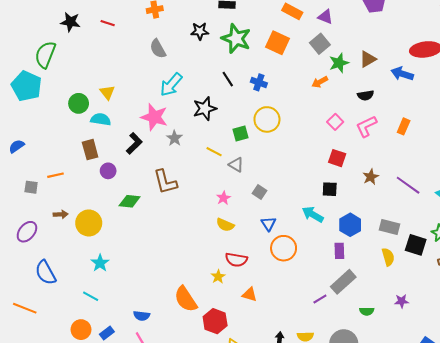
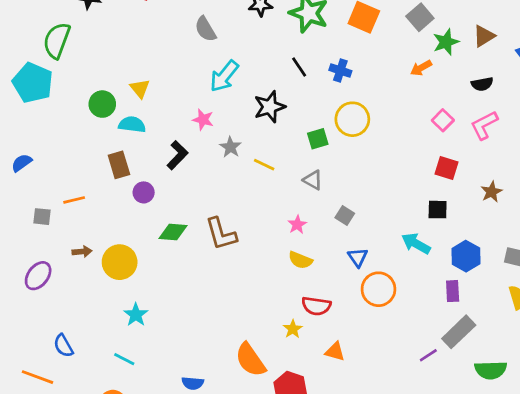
pink star: (154, 117) -> (203, 120), size x0.6
yellow line: (214, 152) -> (264, 165), moved
brown L-shape: (165, 182) -> (221, 234), moved
blue semicircle: (46, 273) -> (63, 346), moved, size x0.7
green semicircle: (367, 311) -> (491, 370), size x1.6

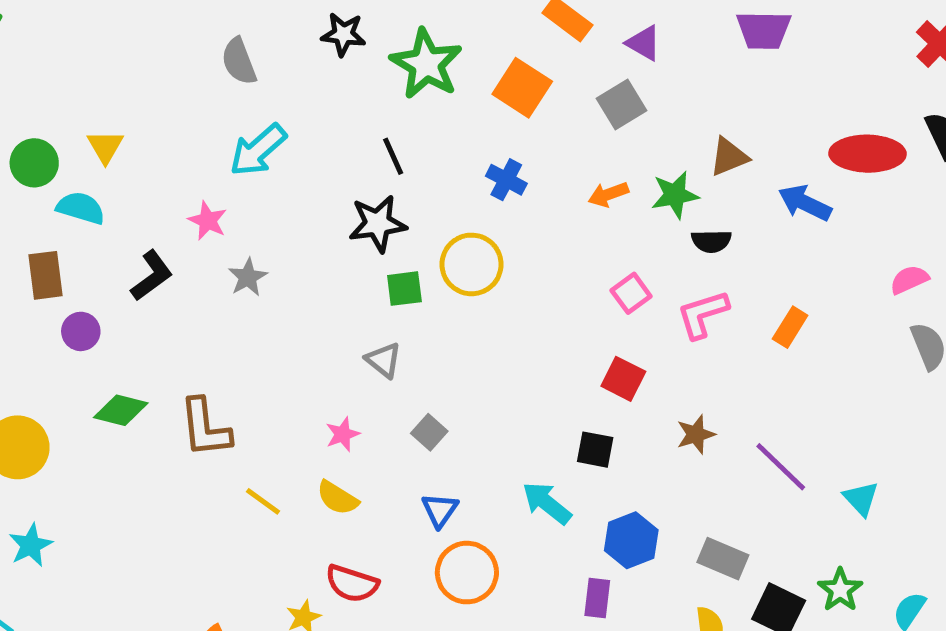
green star: (446, 42) -> (675, 195), moved
blue cross: (340, 70) -> (506, 180), moved
black star: (270, 107) -> (378, 224), moved
yellow line: (264, 165) -> (263, 501), moved

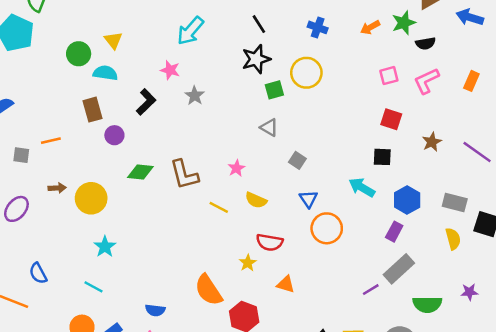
pink square: (631, 293) -> (389, 76), turned 30
pink star: (343, 434) -> (236, 168), moved
purple rectangle: (597, 598) -> (394, 232), turned 30

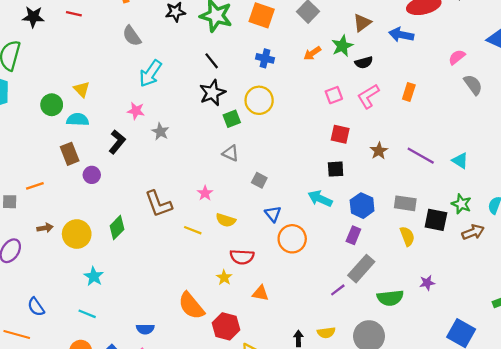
green diamond: (140, 172) -> (117, 228), moved, turned -45

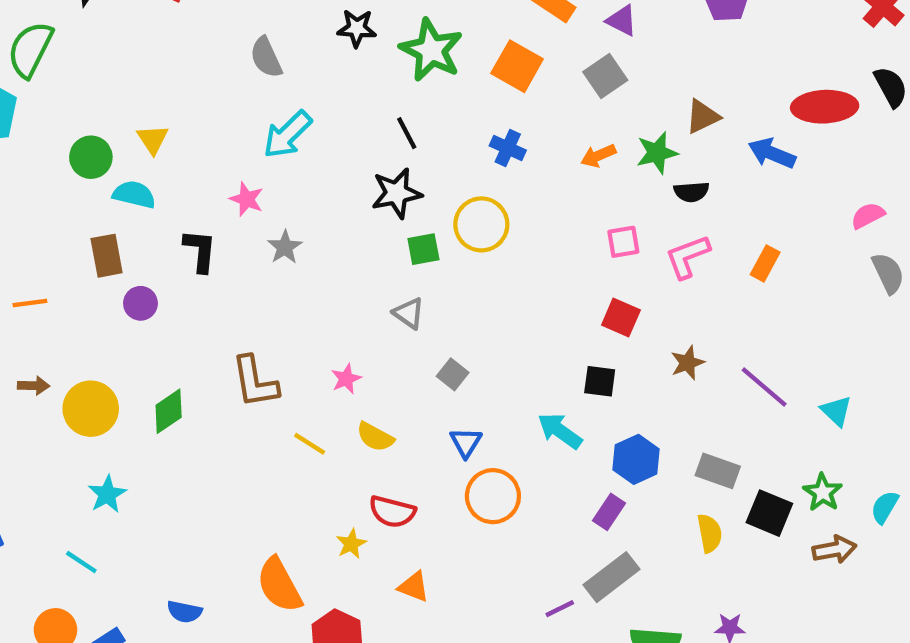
black L-shape: (117, 142) -> (200, 251), turned -45

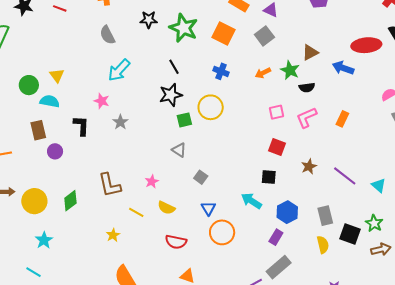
green star: (657, 153) -> (290, 70), turned -30
gray rectangle: (718, 471) -> (325, 216), turned 60
yellow star: (351, 544) -> (113, 235), moved

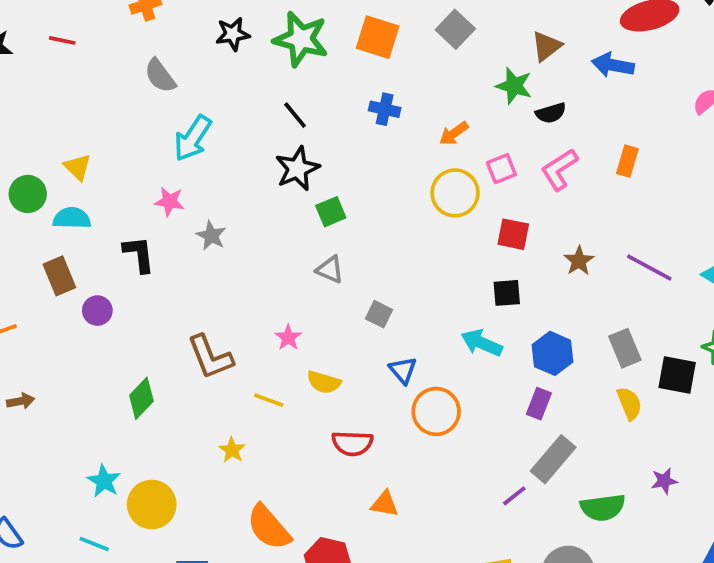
orange arrow: (263, 73) -> (454, 133), moved
yellow circle: (211, 107) -> (455, 193), moved
yellow circle: (34, 201) -> (152, 505), moved

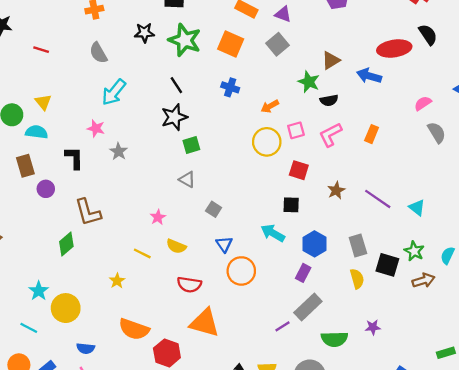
red line: (62, 40) -> (41, 50), moved
brown L-shape: (210, 357) -> (88, 212), moved
orange triangle: (385, 504) -> (205, 323), size x1.8
orange semicircle: (269, 527) -> (134, 329), turned -36

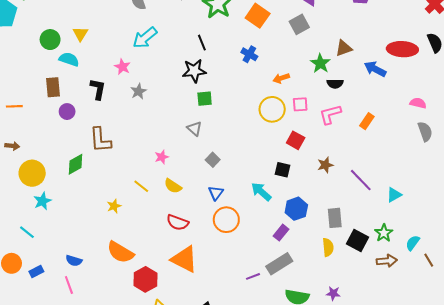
pink semicircle: (423, 103) -> (418, 103), turned 35
cyan triangle: (417, 208) -> (394, 195), turned 42
yellow circle: (66, 308) -> (32, 173), moved

